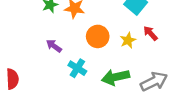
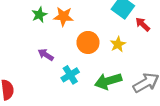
red arrow: (151, 33) -> (143, 24), moved
cyan cross: (77, 68) -> (70, 75), turned 30

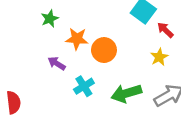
orange star: (63, 17) -> (77, 39), moved
yellow star: (118, 44) -> (159, 57), moved

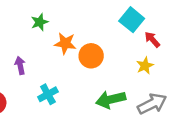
purple arrow: (57, 63) -> (20, 65), moved, turned 42
cyan cross: (84, 86) -> (48, 94), moved

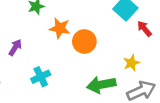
purple arrow: (20, 65) -> (15, 47), turned 42
yellow star: (145, 66) -> (131, 63), moved

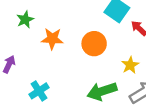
orange circle: (84, 41) -> (94, 44), moved

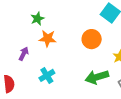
orange star: (52, 39) -> (48, 38), moved

